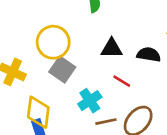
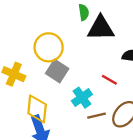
black triangle: (112, 48) -> (101, 28), moved, size x1.4

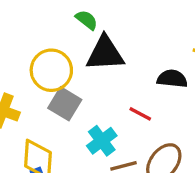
green semicircle: (84, 12) -> (87, 20), moved, turned -42
black triangle: (101, 28) -> (105, 53), moved

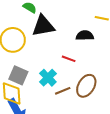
gray square: (65, 104) -> (18, 75), moved

